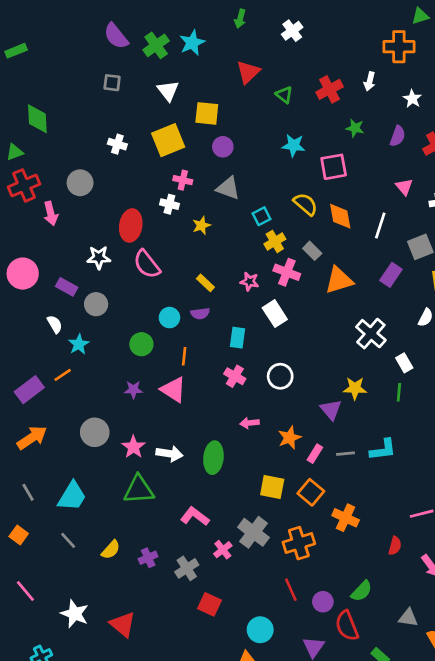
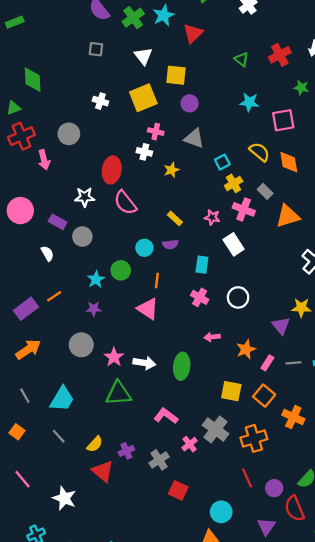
red triangle: (248, 72) -> (193, 33), moved
cyan star: (79, 344) -> (96, 279), moved
purple star: (133, 390) -> (94, 309), moved
red triangle: (123, 624) -> (103, 471), moved

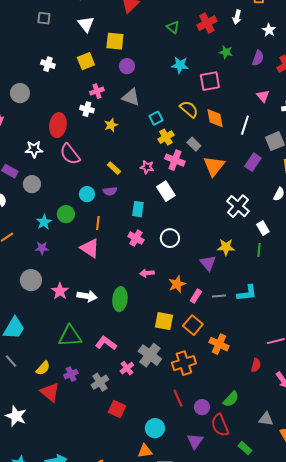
yellow square: (143, 98) -> (86, 61), size x0.7
pink cross: (156, 132) -> (97, 91), turned -32
orange triangle: (288, 216) -> (214, 166), turned -35
green triangle: (118, 393) -> (70, 336), moved

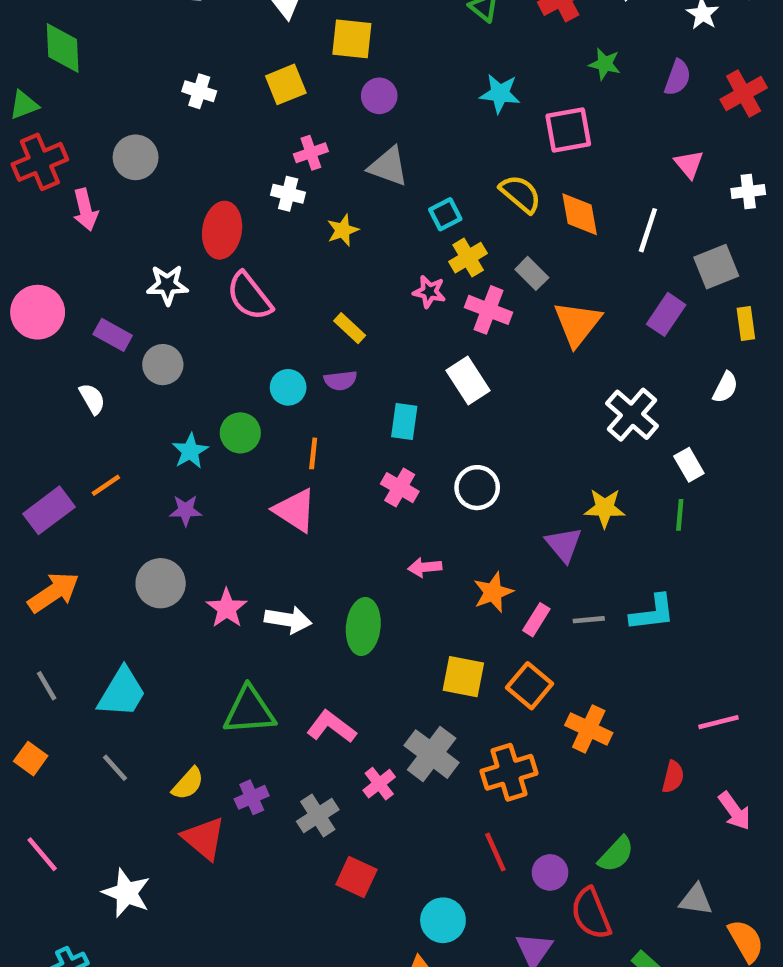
pink star: (147, 167) -> (429, 292), moved

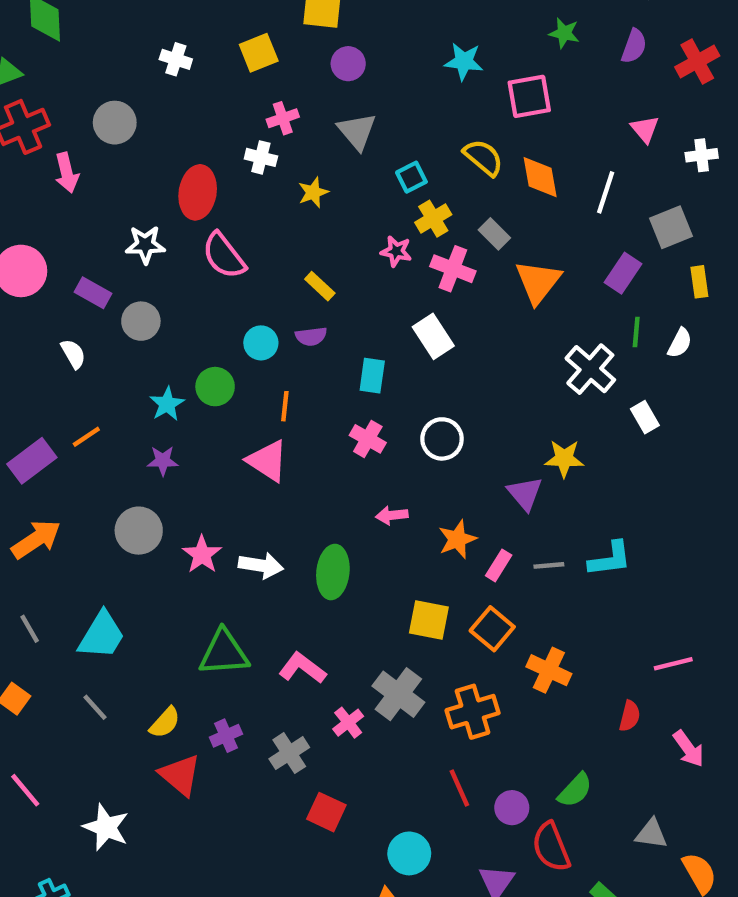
gray triangle: (388, 166) -> (357, 131), turned 30
green line: (680, 515) -> (636, 332), moved

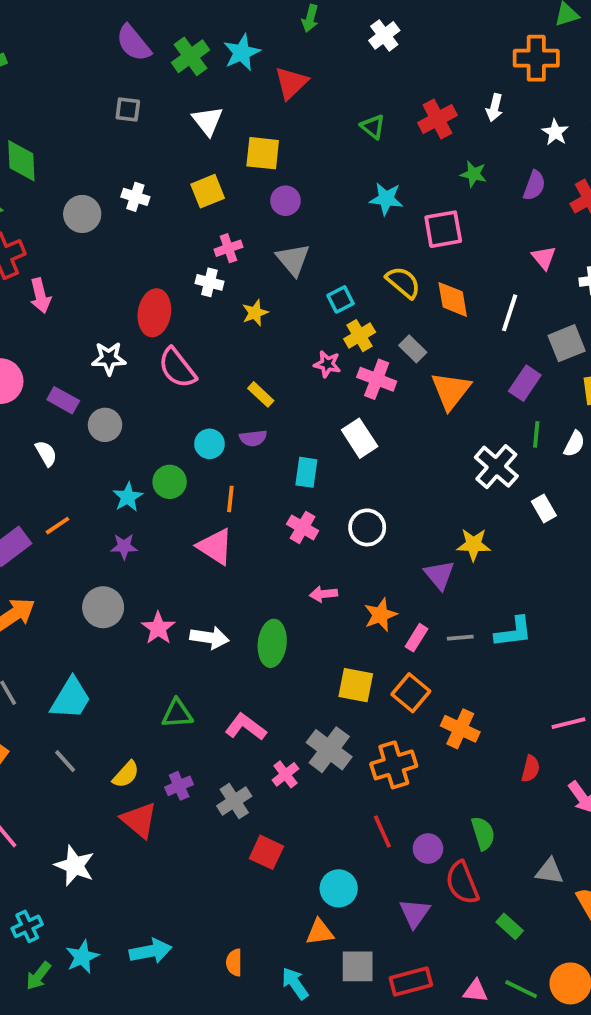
gray circle: (115, 123) -> (82, 214), moved
green triangle: (224, 653) -> (177, 714), size x0.7
green semicircle: (575, 790) -> (483, 833), turned -60

